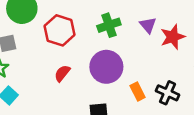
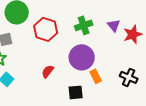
red semicircle: (62, 73) -> (48, 71), moved
orange rectangle: (138, 92) -> (96, 76), moved

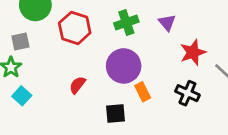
red star: (133, 34) -> (193, 52), moved

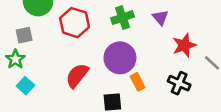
red semicircle: (77, 85) -> (77, 76), size x1.5

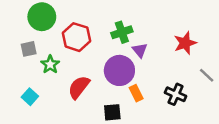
purple triangle: (160, 18) -> (140, 50), moved
red star: (184, 45) -> (185, 43), moved
green star: (15, 59) -> (50, 64), moved

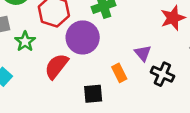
purple triangle: (140, 50) -> (143, 53), moved
purple circle: (119, 70) -> (83, 37), moved

